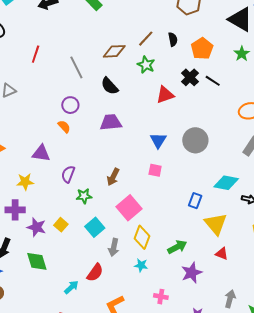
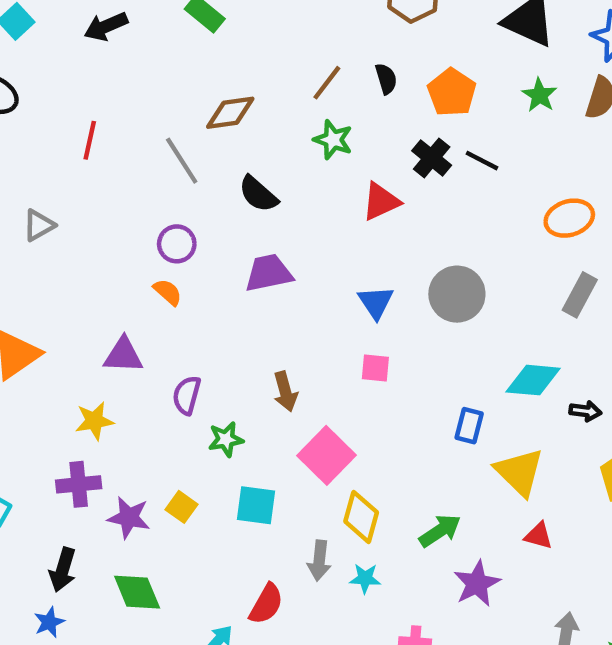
brown diamond: (114, 51) -> (230, 113), moved
brown arrow: (113, 177) -> (285, 391), turned -36
cyan square: (95, 227) -> (256, 505), turned -36
gray arrow: (114, 247) -> (319, 561), moved

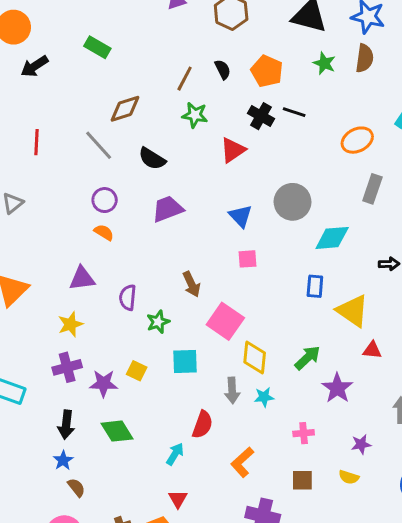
cyan diamond: (533, 380) -> (332, 238), moved

